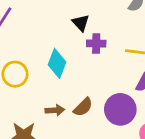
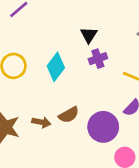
purple cross: (96, 44) -> (98, 59), turned -36
brown arrow: (55, 110) -> (41, 122), moved

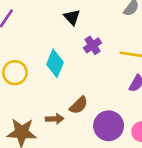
black triangle: (89, 35) -> (72, 17), moved
purple circle: (103, 127) -> (109, 126), moved

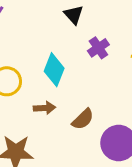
brown arrow: (55, 119) -> (44, 108), moved

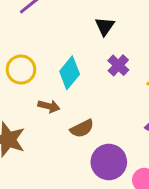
purple cross: (98, 48) -> (118, 65), turned -30

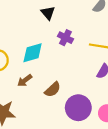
cyan diamond: (70, 73) -> (33, 53), turned 50
brown arrow: (49, 106) -> (25, 81), turned 144

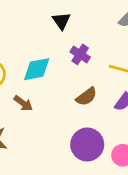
brown arrow: (25, 81) -> (23, 103), turned -112
brown semicircle: (53, 90) -> (86, 97), moved

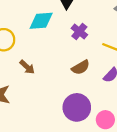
cyan diamond: (37, 69) -> (41, 21), moved

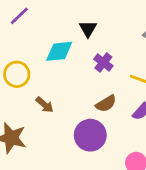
purple circle: (77, 107) -> (90, 135), moved

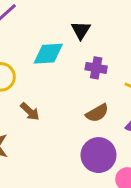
purple cross: (103, 62) -> (96, 68), turned -30
purple circle: (90, 135) -> (98, 155), moved

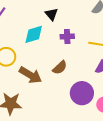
brown arrow: (30, 112) -> (30, 75), size x1.6
brown semicircle: (97, 113) -> (60, 68), moved

